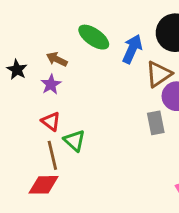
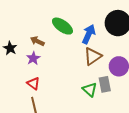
brown triangle: (159, 74) -> (93, 56), moved
green triangle: (75, 141) -> (90, 89), moved

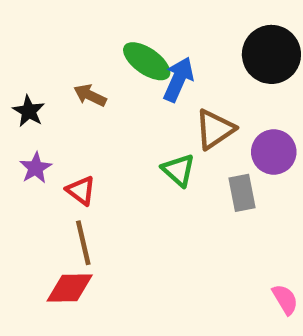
blue arrow: (89, 34) -> (178, 79), moved
purple star: (33, 58) -> (36, 168), moved
green triangle: (90, 89) -> (178, 170), moved

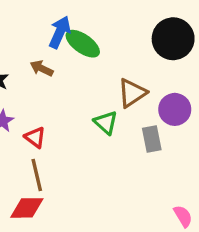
blue arrow: (178, 79) -> (60, 32), moved

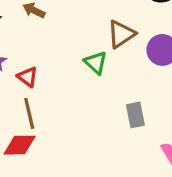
gray rectangle: (152, 139) -> (135, 115), moved

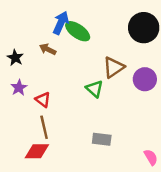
gray rectangle: (135, 115) -> (102, 139), moved, turned -72

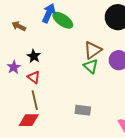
brown arrow: (48, 49) -> (19, 26), moved
black star: (15, 58) -> (34, 56), moved
green triangle: (94, 89) -> (91, 66), moved

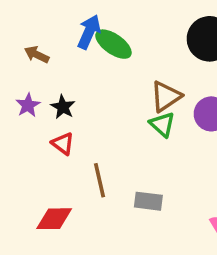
purple star: (14, 67) -> (28, 105), moved
brown line: (35, 100) -> (100, 180), moved

